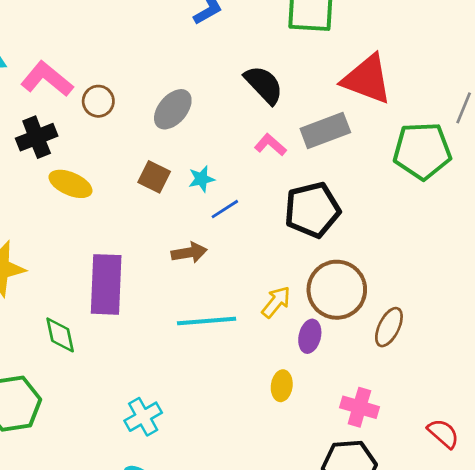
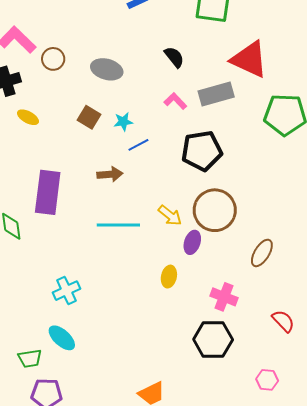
black semicircle: (264, 85) -> (174, 57), size x0.7
gray ellipse: (173, 109) -> (107, 69), turned 60
yellow ellipse: (71, 184) -> (28, 117), size x0.7
yellow arrow: (276, 302) -> (170, 215), turned 85
brown ellipse: (389, 327) -> (262, 253), moved

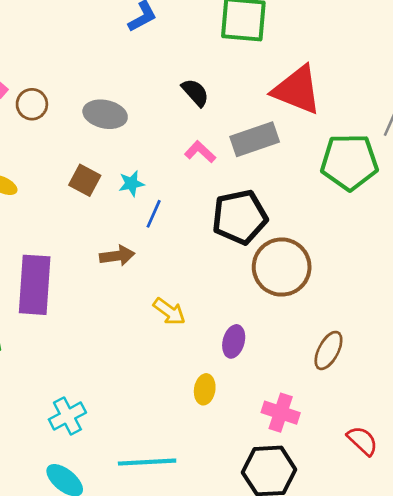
blue line: (138, 145) -> (154, 214), turned -35
brown circle: (215, 210) -> (282, 267), moved
yellow arrow: (170, 215) -> (169, 311), moved
cyan line: (118, 225) -> (147, 462), moved

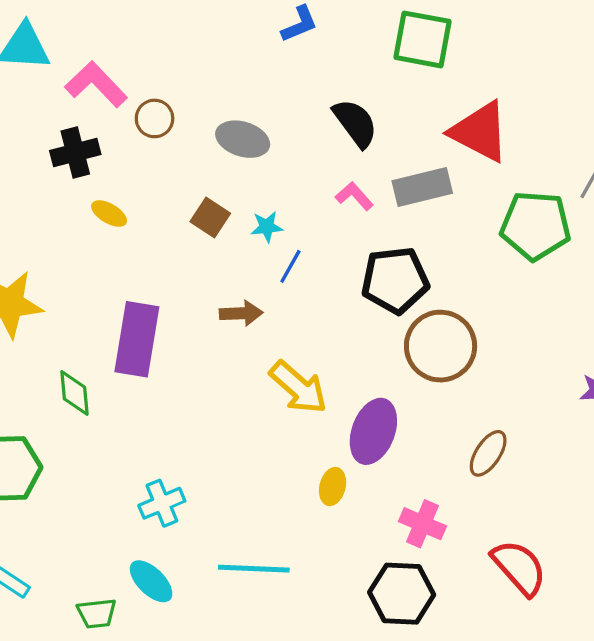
black semicircle: (195, 92) -> (355, 123), size x1.4
yellow arrow: (169, 311) -> (298, 387), size x1.5
purple ellipse: (234, 341) -> (373, 431), size x1.6
red semicircle: (362, 441) -> (519, 567), size x1.5

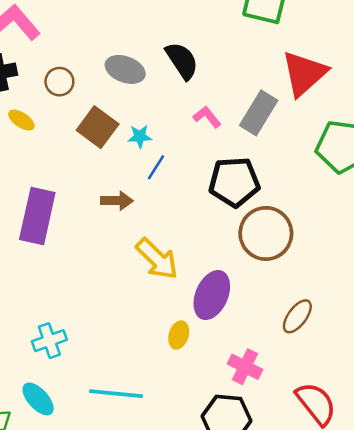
brown circle: (155, 118) -> (59, 82), moved
black semicircle: (355, 123) -> (182, 61), moved
red triangle: (480, 132) -> (304, 73), turned 48
gray rectangle: (422, 187) -> (259, 113), turned -48
brown square: (210, 217) -> (98, 127), size x1.4

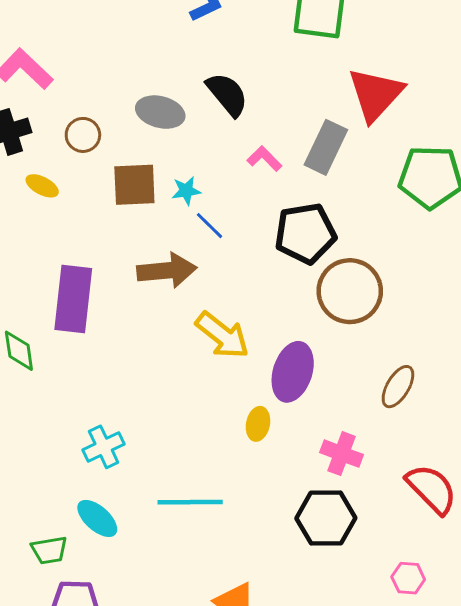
brown square: (98, 127) -> (134, 185), turned -33
blue line: (156, 167) -> (210, 226), turned -72
brown arrow: (117, 201) -> (167, 271), size x1.5

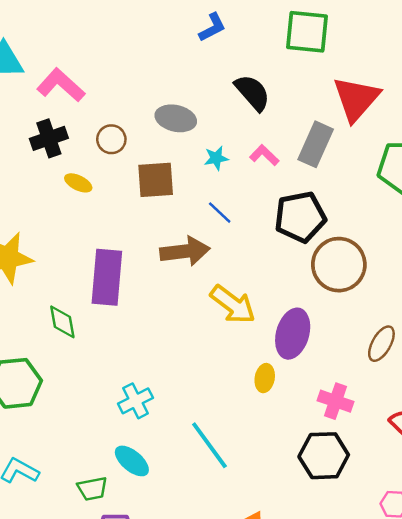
black semicircle: (227, 94) -> (252, 93), moved
cyan star: (186, 191) -> (216, 158), moved
cyan line: (190, 502) -> (209, 445), turned 56

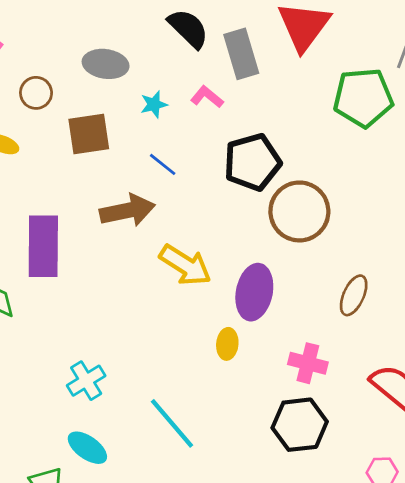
gray rectangle: (316, 144) -> (241, 54), moved, turned -36

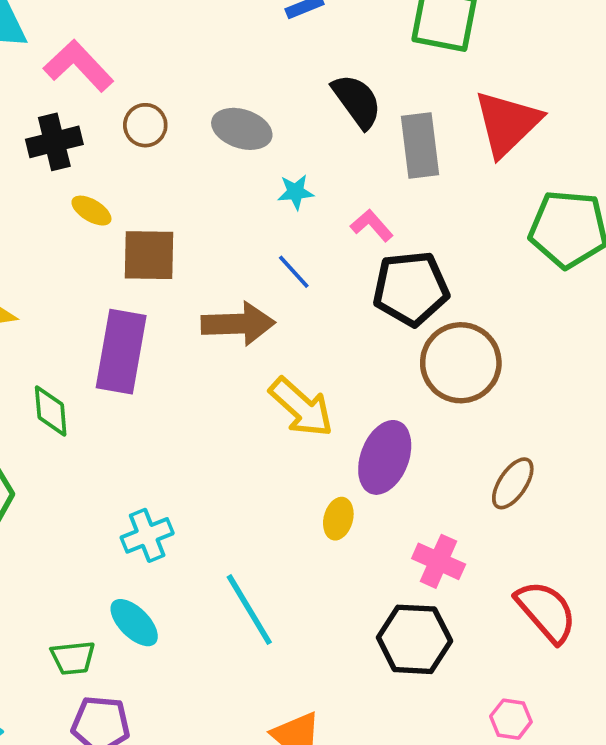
brown circle: (36, 93) -> (145, 125), moved
pink L-shape: (207, 97) -> (372, 225), moved
brown square: (89, 134) -> (149, 255), moved

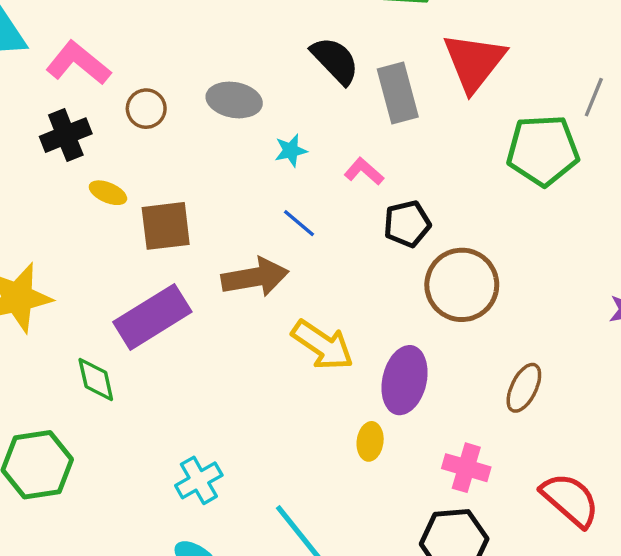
black pentagon: (411, 288) -> (407, 224), size x0.7
purple rectangle: (121, 352) -> (152, 317), turned 56

